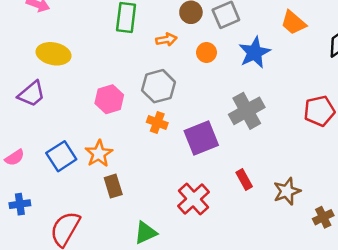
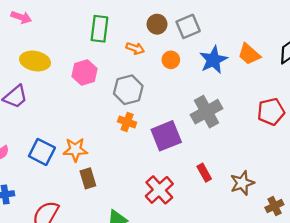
orange trapezoid: (293, 23) -> (249, 54), moved
orange arrow: (166, 40) -> (135, 48), turned 30
pink hexagon: (109, 99) -> (85, 73), moved
orange star: (99, 154) -> (75, 150), turned 30
blue square: (61, 156) -> (42, 152), turned -30

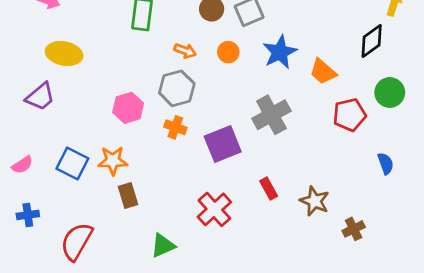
orange arrow: (135, 48) -> (185, 51), moved
orange trapezoid: (249, 54) -> (323, 72), moved
pink hexagon: (85, 73) -> (128, 108), moved
brown star: (242, 183) -> (315, 201), turned -30

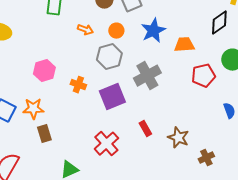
orange trapezoid: (323, 72) -> (184, 45), turned 135
gray hexagon: (177, 88) -> (109, 57), moved

